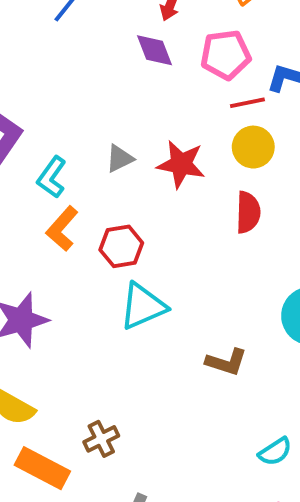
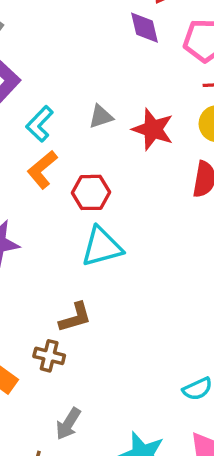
brown L-shape: (226, 362) -> (75, 317), moved, turned -42
brown cross: (101, 439) -> (49, 356), turned 32

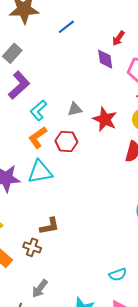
red hexagon: (91, 192) -> (66, 141), moved
cyan triangle: (102, 247) -> (40, 172), moved

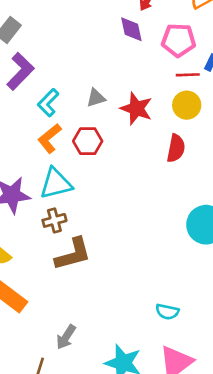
brown L-shape: (49, 226) -> (73, 254), size x1.4
brown cross: (32, 247) -> (54, 220), moved, turned -30
cyan semicircle: (118, 275) -> (167, 312), turned 36

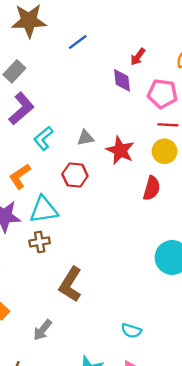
orange L-shape: (50, 138) -> (20, 176), moved
brown L-shape: (73, 254) -> (70, 284), moved, turned 132
gray arrow: (66, 337) -> (43, 330), moved

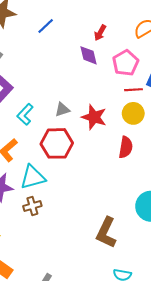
pink pentagon: (162, 94) -> (126, 63), turned -30
red hexagon: (75, 175) -> (57, 143), size x1.4
brown L-shape: (70, 284) -> (106, 233), moved

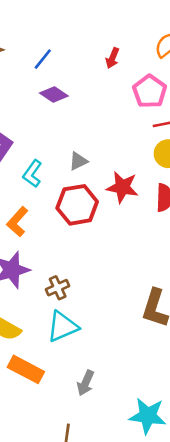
purple diamond: (89, 55) -> (54, 95), moved, turned -35
red star: (94, 117) -> (122, 187), moved
cyan triangle: (33, 177) -> (63, 327), moved

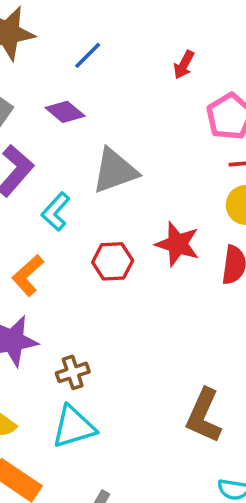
purple diamond: (54, 95) -> (65, 112), moved
gray triangle: (78, 161) -> (115, 171), moved, size x1.8
red hexagon: (77, 205) -> (113, 261), size x0.7

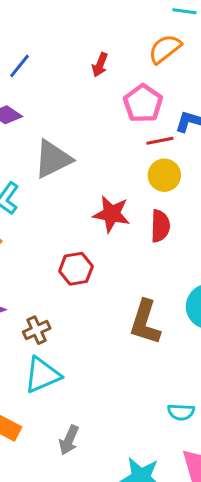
red hexagon: (113, 261) -> (76, 269), moved
brown L-shape: (204, 416) -> (145, 322), moved

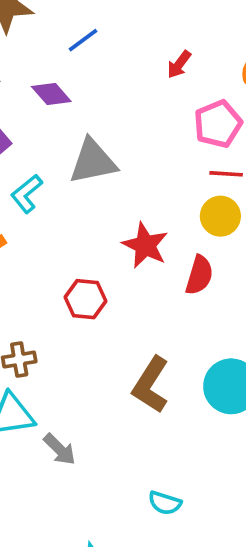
gray arrow: (69, 440) -> (60, 449), moved, turned -84

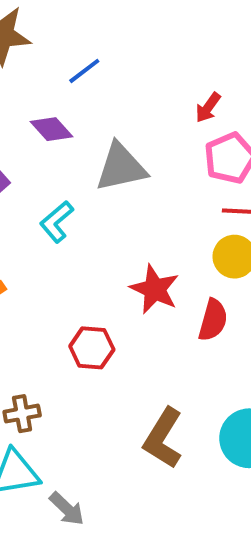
red arrow: (179, 64) -> (208, 108), moved
gray triangle: (93, 161) -> (121, 167), moved
cyan L-shape: (27, 194) -> (57, 222), moved

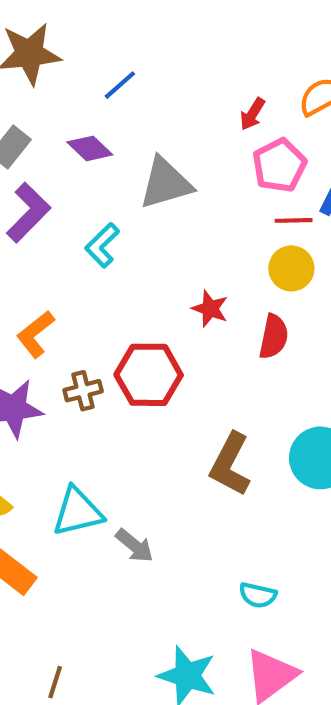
red star: (155, 289) -> (210, 309), size x0.7
red hexagon: (92, 348) -> (149, 375), size x1.4
brown cross: (22, 414) -> (83, 391), moved

